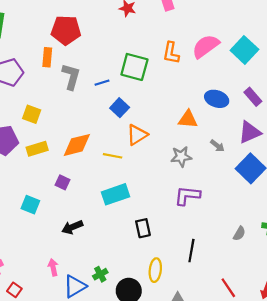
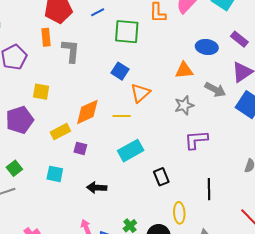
blue line: (102, 83) -> (98, 12), moved
gray arrow: (217, 146) -> (215, 90), size x1.5
yellow rectangle: (37, 149) -> (60, 132), moved
black arrow: (72, 227) -> (97, 188), turned 36

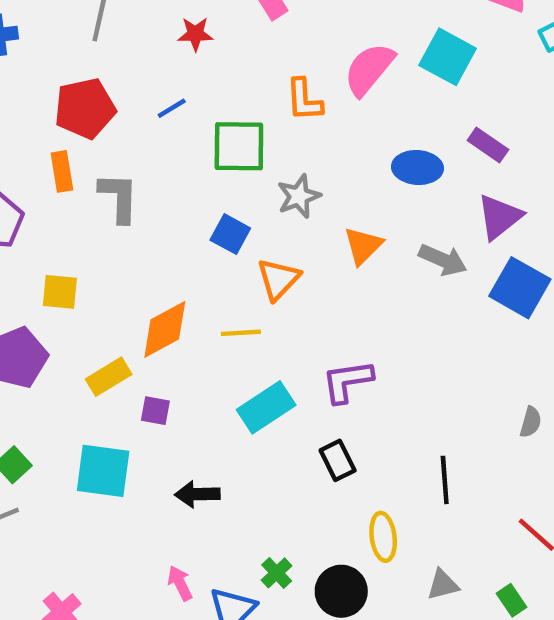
orange triangle: (184, 70) -> (363, 246), moved, turned -36
gray star: (184, 105) -> (299, 196), moved
purple L-shape: (196, 140) -> (347, 381), moved
cyan square: (55, 174) -> (103, 471), size x1.5

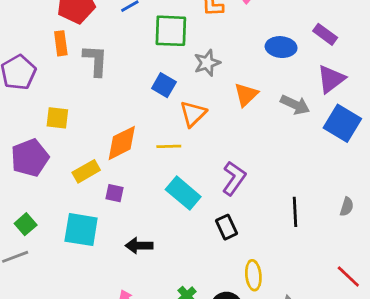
purple L-shape: (347, 381) -> (234, 178), turned 132
cyan rectangle: (266, 407) -> (183, 193), turned 72
black line: (445, 480) -> (295, 212), moved

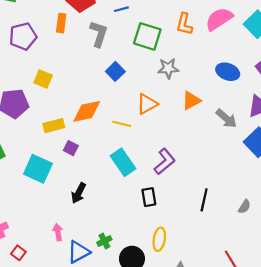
gray L-shape: (96, 60) -> (99, 34), moved
blue square: (164, 85) -> (115, 71), moved
black arrow: (139, 246) -> (79, 193), turned -78

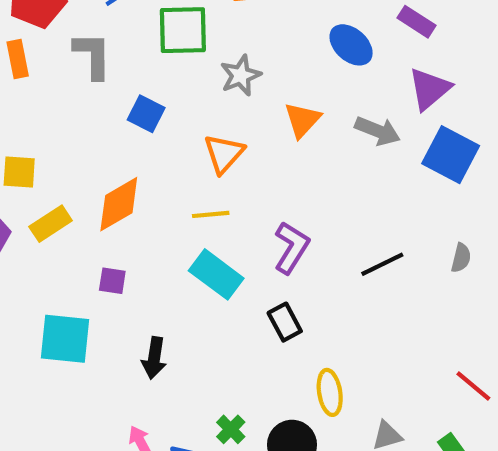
blue ellipse: (228, 72) -> (351, 45), turned 40
yellow line: (122, 124) -> (211, 214), moved
yellow rectangle: (54, 126) -> (51, 224), moved
black line: (204, 200) -> (382, 264), moved, turned 70
gray semicircle: (244, 207) -> (461, 258), moved

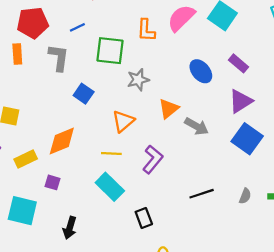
gray arrow: (378, 131) -> (196, 126), moved
yellow rectangle: (51, 224) -> (26, 159), moved
purple L-shape: (292, 248) -> (153, 159), moved

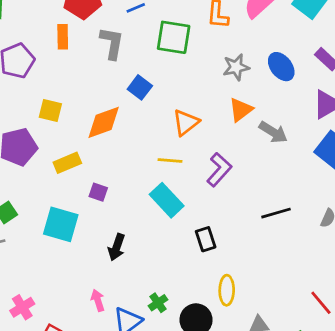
gray star: (138, 80) -> (236, 67), moved
orange diamond: (62, 141) -> (104, 122), moved

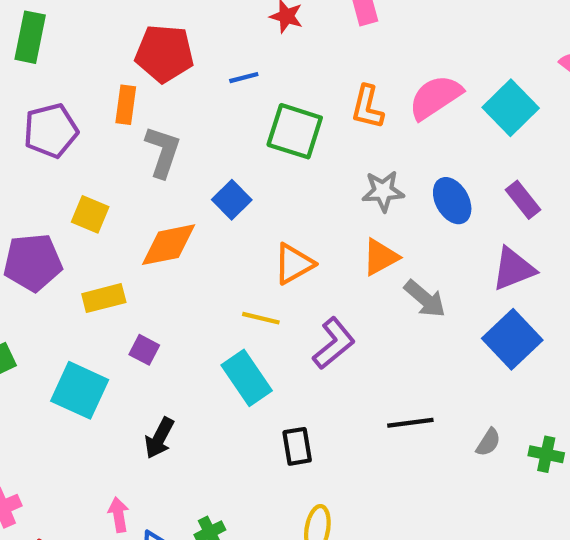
gray L-shape: (112, 43) -> (163, 152), moved

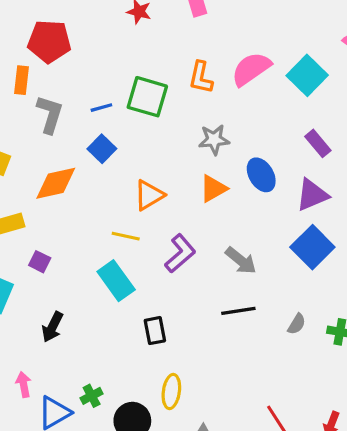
blue line: (244, 78) -> (101, 108), moved
blue ellipse: (452, 201) -> (261, 175), moved
gray arrow: (425, 299) -> (241, 261), moved

